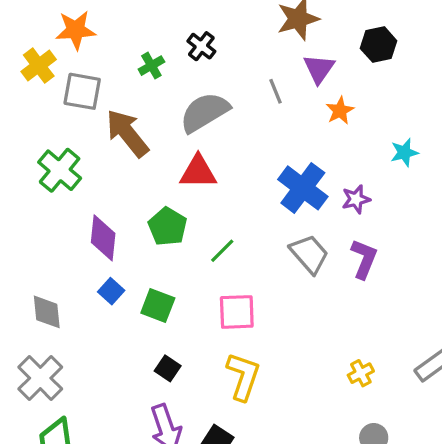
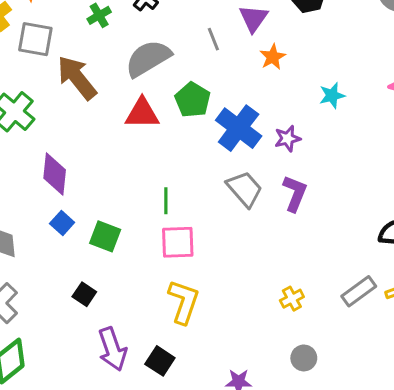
green pentagon: (168, 227) -> (193, 100), moved
green line: (222, 251) -> (166, 201), moved, turned -45
black square: (168, 368) -> (84, 294), moved

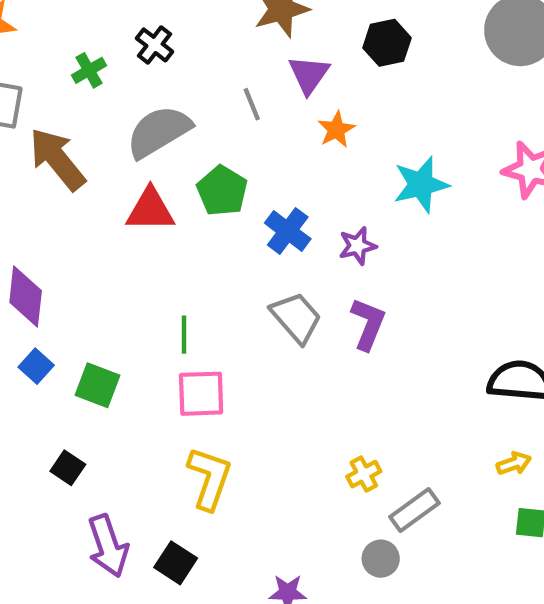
cyan star: (332, 95) -> (421, 184), size x1.5
blue cross: (239, 128) -> (288, 231), size x0.7
gray rectangle: (359, 291) -> (415, 510), moved

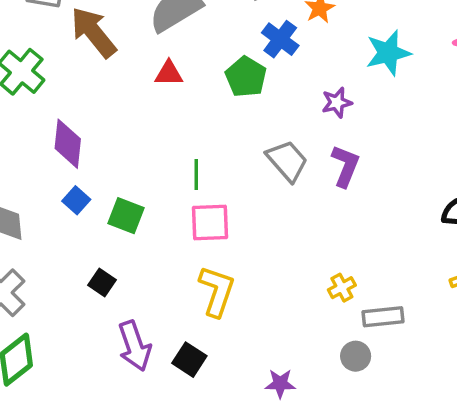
green pentagon: (222, 191) -> (246, 77), moved
red triangle: (150, 210) -> (169, 73), size x0.7
blue cross: (288, 231) -> (280, 39), moved
gray rectangle: (415, 510) -> (383, 317), turned 30

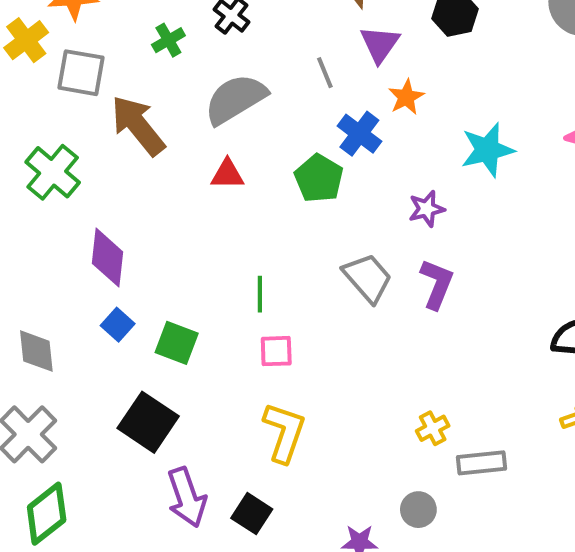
pink square: (210, 222) -> (276, 351), size x0.7
black square: (102, 282) -> (148, 422), size x1.8
gray circle: (356, 356) -> (418, 510), moved

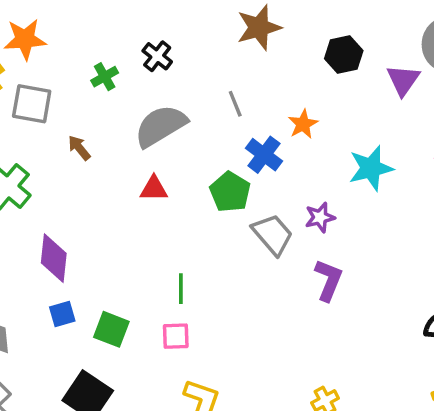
purple triangle: (380, 44) -> (403, 80), moved
brown arrow: (138, 125) -> (79, 148), size x0.5
gray trapezoid: (368, 278) -> (272, 234), moved
blue square: (118, 325) -> (62, 314), turned 32
pink square: (276, 351) -> (176, 336), moved

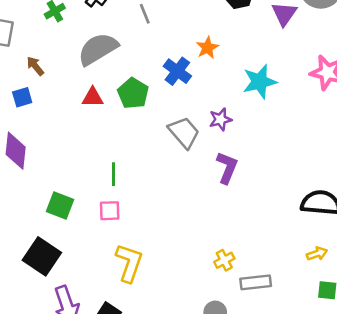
gray line: (235, 104) -> (145, 14), moved
green pentagon: (230, 192) -> (133, 93), moved
blue square: (62, 314) -> (22, 97), moved

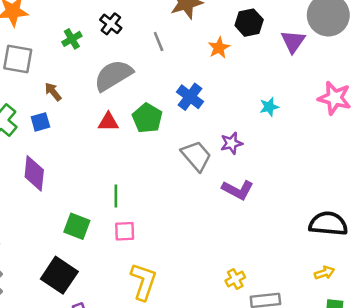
orange star: (207, 48) -> (219, 48), moved
cyan star: (260, 82) -> (269, 107), size x0.6
purple L-shape: (227, 168) -> (238, 190), turned 96
green line: (114, 174) -> (116, 196), moved

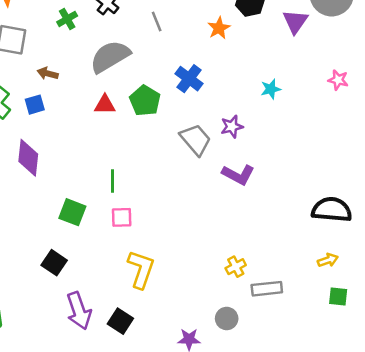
brown arrow: (53, 92) -> (48, 73), turned -36
pink star: (335, 98) -> (338, 80), size x0.6
black square: (59, 275) -> (54, 263), size x0.7

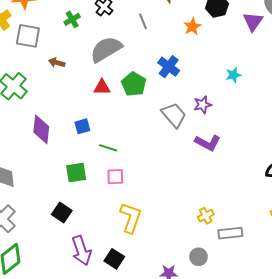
blue square: (35, 105) -> (82, 126), moved
green line: (113, 181) -> (108, 148), turned -72
green square: (72, 212) -> (76, 173), turned -30

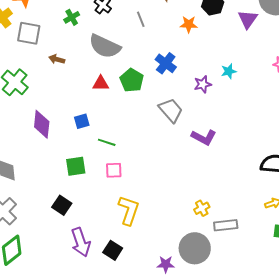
orange star: (192, 27) -> (189, 24), turned 30
gray semicircle: (106, 49) -> (105, 46), turned -124
purple star: (203, 105) -> (203, 84), moved
gray circle: (198, 257) -> (195, 248), size x1.8

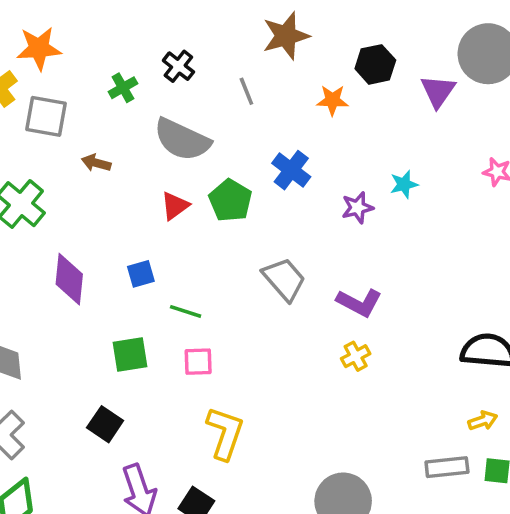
red triangle: (101, 83) -> (175, 206), turned -36
gray trapezoid: (171, 110) -> (284, 279), moved
yellow cross: (202, 208) -> (356, 356), moved
gray rectangle: (226, 225) -> (447, 467), moved

